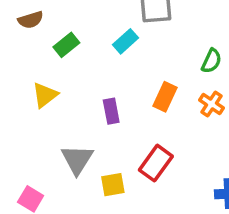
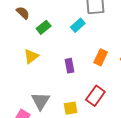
brown semicircle: (31, 20) -> (23, 13), turned -120
gray triangle: (77, 159) -> (40, 101), moved

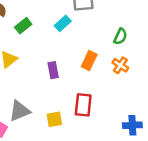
red rectangle: (95, 96) -> (83, 105), turned -30
gray triangle: (40, 101) -> (20, 111), turned 36

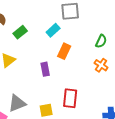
orange rectangle: (89, 60) -> (64, 51), moved

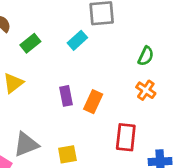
orange rectangle: (64, 51) -> (93, 102), moved
red rectangle: (70, 98) -> (126, 137), moved

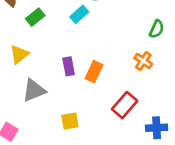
green semicircle: (146, 56) -> (157, 29), moved
red rectangle: (126, 137) -> (125, 105), turned 35
gray triangle: (26, 144) -> (34, 90), moved

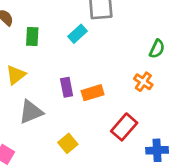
green rectangle: (35, 17) -> (32, 36), turned -48
orange rectangle: (94, 72) -> (93, 93), turned 48
yellow square: (70, 121) -> (68, 143), turned -30

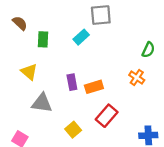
yellow triangle: (16, 75) -> (29, 72), turned -42
gray triangle: (31, 112) -> (42, 103), turned 30
red rectangle: (124, 127) -> (107, 116), moved

